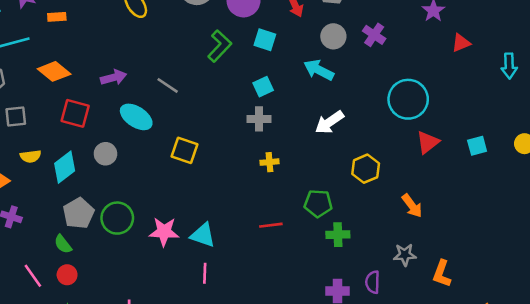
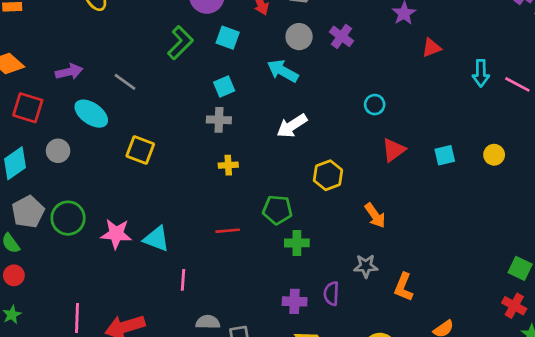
cyan circle: (408, 99) -> (375, 105), size x0.5
pink line: (205, 273) -> (183, 280), moved

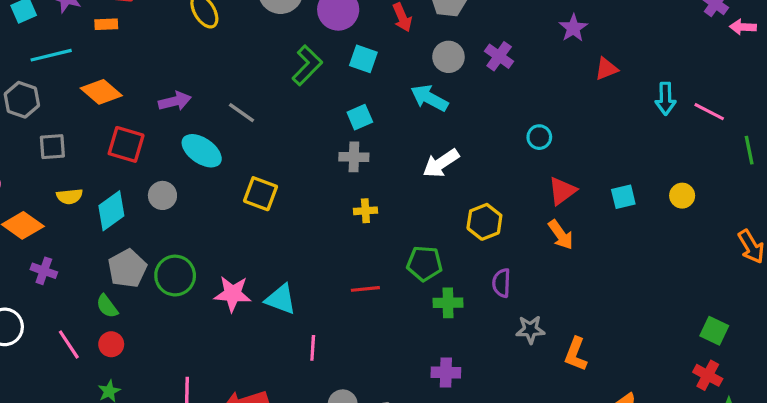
orange arrow: (375, 215) -> (561, 235), moved
purple semicircle: (331, 294) -> (501, 283), moved

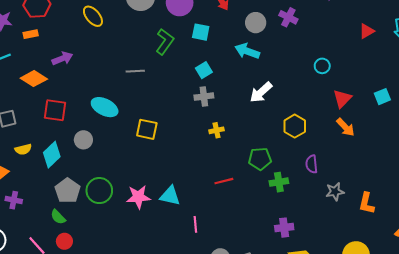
red triangle: (606, 69) -> (367, 31), moved
purple arrow: (175, 101) -> (62, 58), moved
gray line: (242, 113) -> (135, 71), moved, turned -30

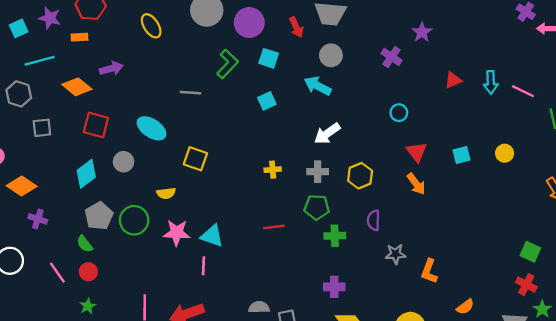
purple cross: (288, 17) -> (391, 57), moved
gray cross: (204, 97) -> (318, 172), moved
red triangle: (342, 99) -> (417, 152), turned -30
yellow semicircle: (23, 149) -> (166, 193), moved
pink line: (195, 224) -> (203, 266), moved

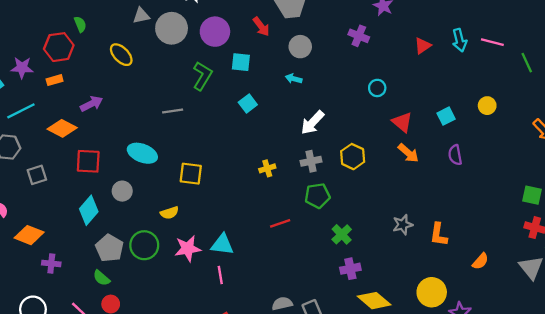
cyan arrow: (318, 86) -> (294, 79), size x0.6
purple semicircle: (374, 220) -> (455, 155), moved
green cross: (335, 236) -> (342, 234), moved, turned -30

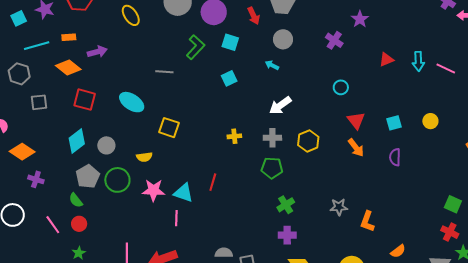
orange rectangle: (55, 80) -> (69, 37), moved
gray circle: (122, 191) -> (106, 145), moved
red line: (280, 223) -> (213, 182), moved, turned -66

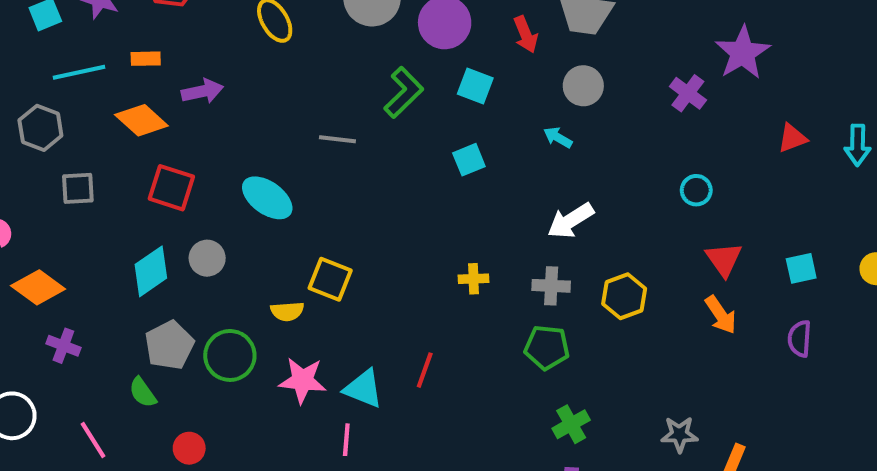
purple star: (360, 19) -> (743, 53), size x1.5
yellow square: (169, 128) -> (330, 279), moved
gray circle: (106, 145) -> (207, 258), moved
red circle: (79, 224) -> (189, 448), moved

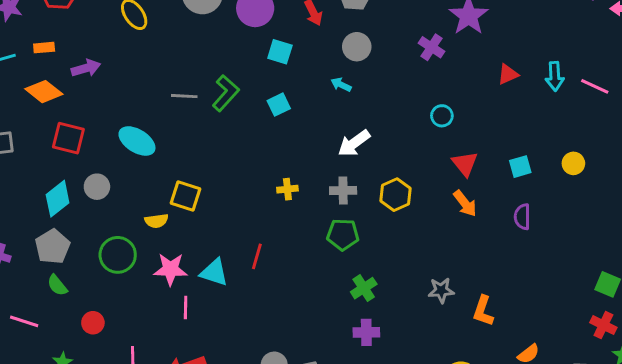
green L-shape: (404, 92) -> (226, 93), moved
gray pentagon: (169, 345) -> (52, 247), moved
pink line: (93, 440) -> (24, 321), turned -36
pink line: (346, 440) -> (186, 308), moved

